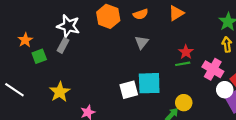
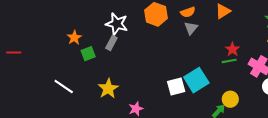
gray triangle: (142, 42) -> (191, 28), moved
cyan square: (149, 83) -> (196, 80), turned -30

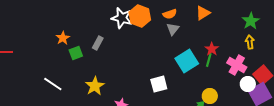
white star: (117, 24) -> (122, 18), moved
green line: (229, 61) -> (209, 60), turned -64
cyan square: (196, 80) -> (187, 61), moved

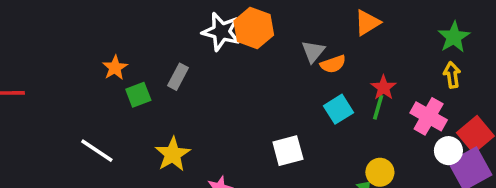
orange semicircle: (170, 14) -> (333, 64), moved
cyan square: (187, 61) -> (338, 109), size x0.7

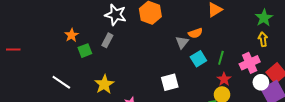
white star: (221, 32) -> (116, 15), moved
gray triangle: (313, 51) -> (182, 42), moved
red star: (384, 88) -> (224, 79), moved
pink cross: (429, 116) -> (250, 63), turned 36

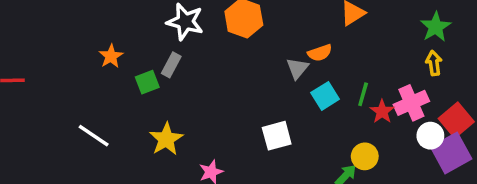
green square: (85, 51) -> (147, 82), moved
red star: (224, 79) -> (382, 111), moved

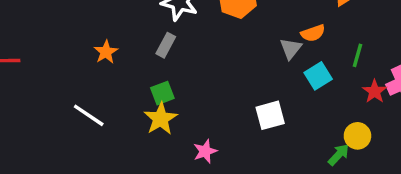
orange star: (111, 56) -> (106, 52), moved
green square: (147, 82) -> (162, 93), moved
green line: (363, 94) -> (357, 55), moved

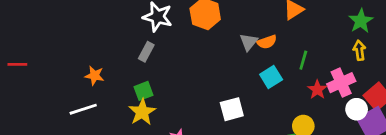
gray triangle: (291, 49) -> (249, 42), moved
orange star: (106, 52) -> (94, 76), moved, turned -30
white line: (89, 115) -> (83, 109), turned -52

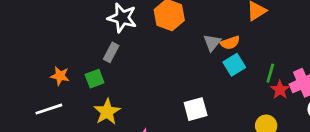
green line: (303, 60) -> (270, 73), moved
cyan square: (271, 77) -> (234, 65), moved
green square: (144, 91) -> (95, 79), moved

